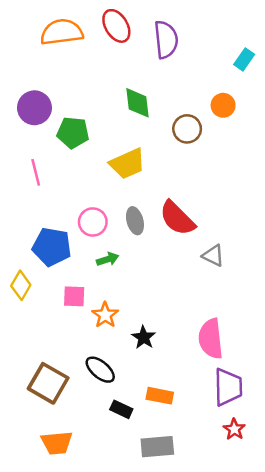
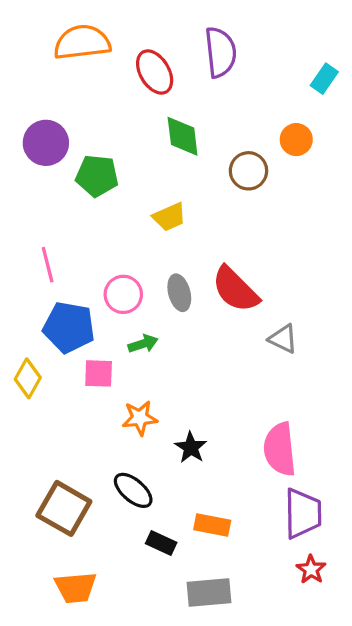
red ellipse: (116, 26) -> (155, 72), moved
yellow trapezoid: (128, 164) -> (169, 217), size x0.7
pink line: (36, 172) -> (48, 265), moved
pink square: (74, 296) -> (99, 373), moved
orange star: (105, 315) -> (140, 418), turned 30

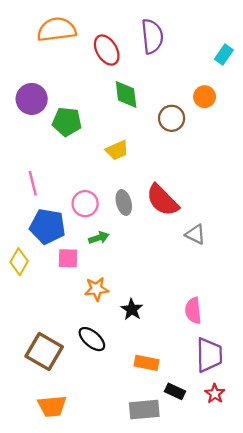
pink semicircle: (280, 449) -> (193, 311), size x0.7
black rectangle: (161, 543) -> (175, 391), moved

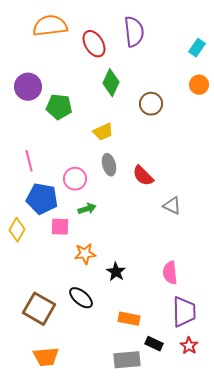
green diamond: (126, 94) -> (111, 83), turned 32
orange circle: (205, 97) -> (199, 85), moved
red semicircle: (162, 200) -> (143, 176), size x0.7
gray ellipse: (124, 202) -> (109, 165), moved

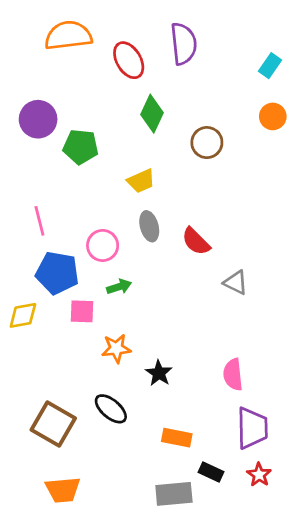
yellow diamond: (17, 230) -> (23, 315), turned 50

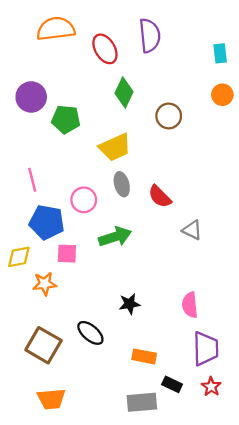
cyan rectangle: (270, 66) -> (220, 53), turned -42
yellow trapezoid: (141, 181) -> (115, 147), size x1.4
green arrow: (119, 287) -> (115, 237), moved, size x1.6
orange star: (116, 348) -> (45, 284), moved
black star: (159, 373) -> (130, 304), turned 30

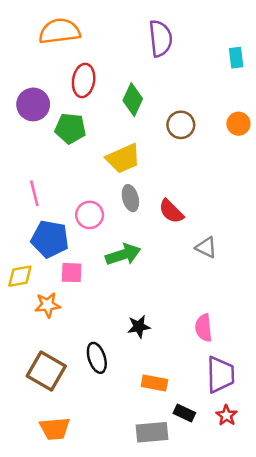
red ellipse: (105, 49) -> (84, 80), moved, turned 40
orange circle: (222, 95) -> (238, 124), moved
black ellipse: (90, 333) -> (97, 358), turned 32

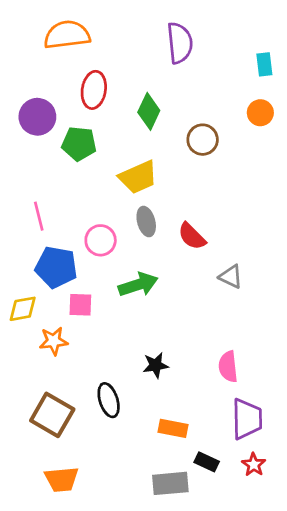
orange circle: (238, 124) -> (260, 113), moved

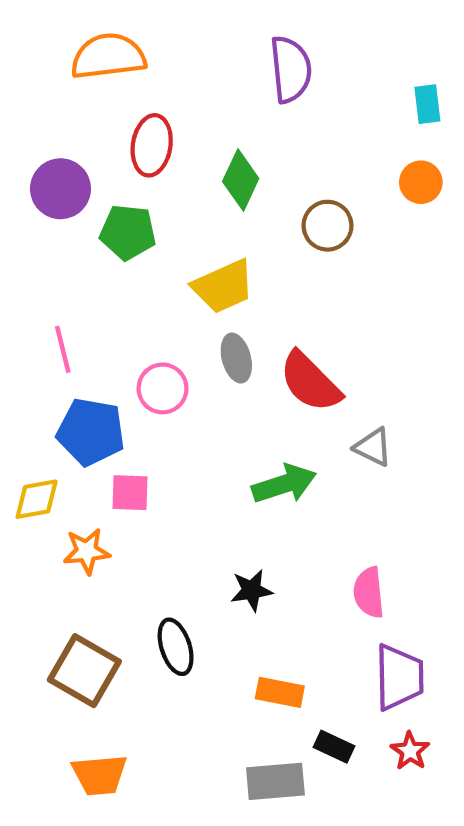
red semicircle: (192, 236) -> (310, 382), size x1.4
green arrow: (138, 285) -> (284, 484), moved

